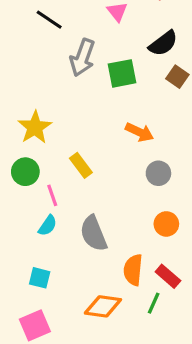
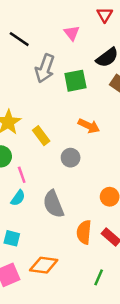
yellow rectangle: (81, 165) -> (41, 136), moved
gray circle: (158, 173) -> (71, 158), moved
green line: (154, 303) -> (99, 277), moved
orange diamond: (103, 306) -> (44, 265), moved

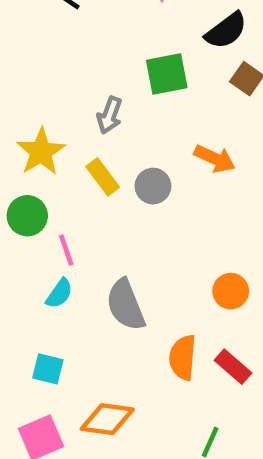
gray arrow: (45, 68) -> (110, 115), moved, size x0.7
orange arrow: (89, 126) -> (215, 159), moved
gray circle: (71, 158) -> (153, 186), moved

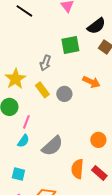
pink line: (66, 250) -> (26, 122), turned 40
gray semicircle: (126, 305) -> (52, 146), turned -110

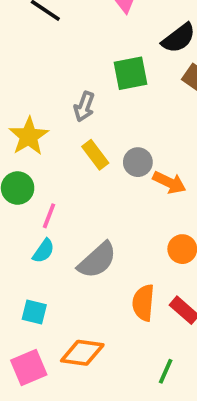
orange arrow: (91, 82) -> (169, 182), moved
yellow rectangle: (42, 90) -> (95, 155), moved
gray circle: (64, 94) -> (138, 162), moved

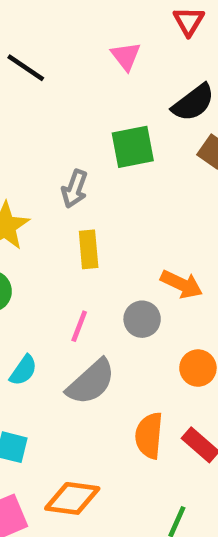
yellow rectangle: (95, 155) -> (89, 249), turned 32
gray circle: (138, 162) -> (142, 319), moved
pink line: (49, 216) -> (79, 326), moved

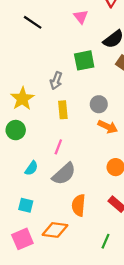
gray circle: (142, 319) -> (99, 104), moved
orange semicircle: (149, 436) -> (79, 205), moved

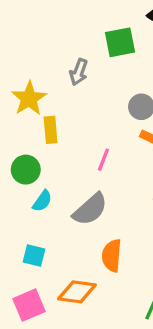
yellow rectangle: (63, 110) -> (51, 130), moved
green circle: (16, 130) -> (26, 170), moved
pink line: (58, 147) -> (103, 160), moved

